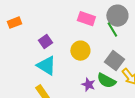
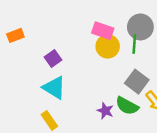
green line: (112, 30) -> (134, 44), turned 35
yellow circle: (80, 51) -> (108, 46), moved

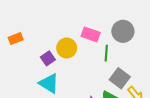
green line: (134, 44) -> (106, 53), moved
yellow circle: (108, 46) -> (67, 48), moved

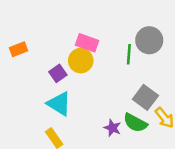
pink rectangle: (91, 34) -> (87, 43), moved
green line: (106, 53) -> (129, 54), moved

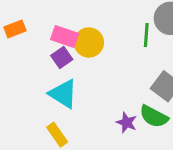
pink rectangle: (87, 43) -> (65, 36), moved

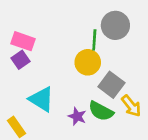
yellow circle: (89, 43) -> (88, 62), moved
cyan triangle: (63, 94) -> (42, 99), moved

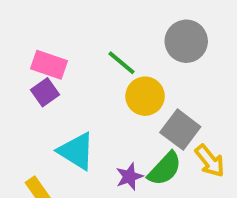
green line: (94, 40) -> (122, 63), moved, turned -54
green semicircle: (101, 111) -> (165, 169), turned -75
purple star: (77, 116) -> (129, 177), turned 30

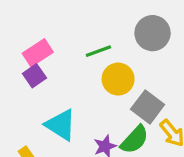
green line: (122, 63) -> (98, 51), turned -60
pink rectangle: (49, 65) -> (38, 53), turned -52

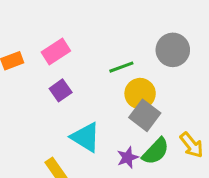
pink rectangle: (38, 53) -> (56, 51), moved
gray square: (148, 107) -> (145, 115), moved

